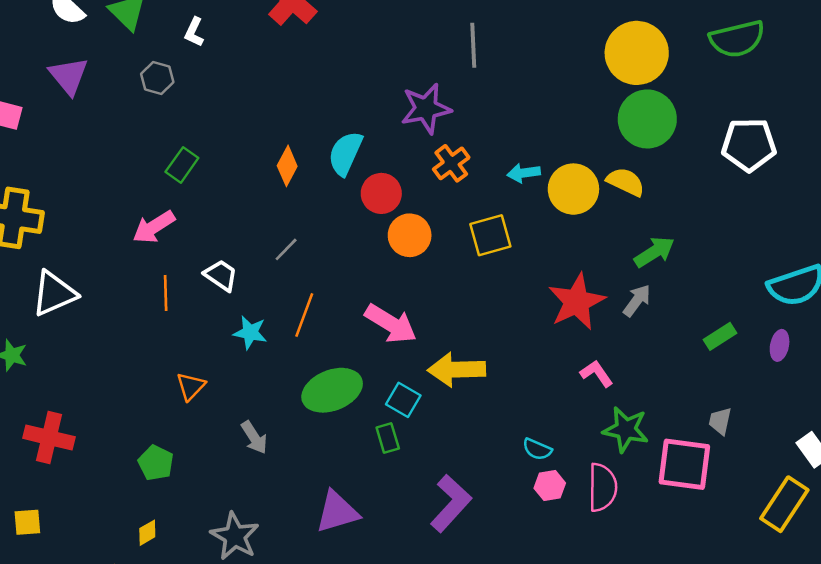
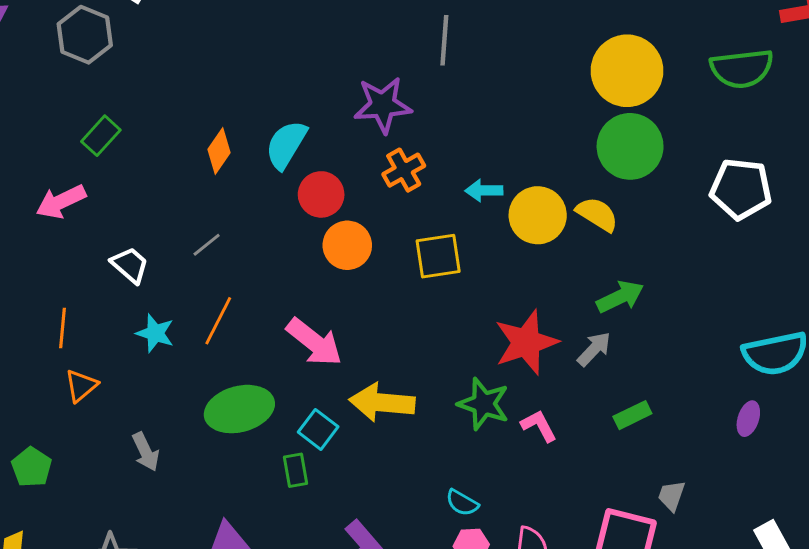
gray hexagon: (157, 78) -> (85, 35), size x1.5
orange line: (166, 293) -> (63, 328), moved
green rectangle: (720, 336) -> (632, 415), moved
green star: (626, 429) -> (484, 404), moved

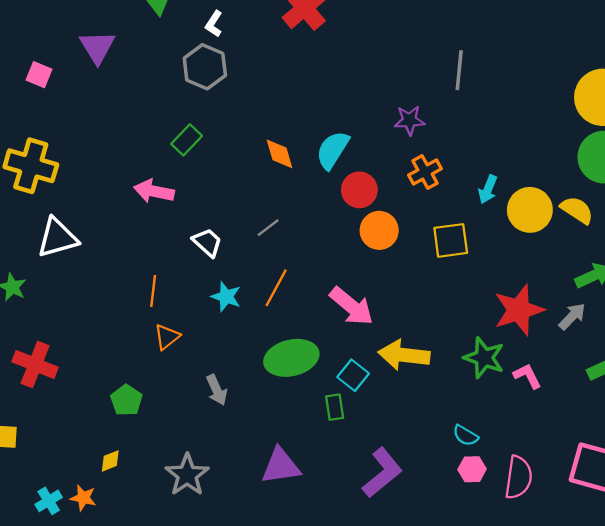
gray hexagon: (85, 35) -> (205, 67), moved
purple star: (383, 105) -> (409, 120), size x0.7
orange diamond: (219, 151) -> (280, 154), turned -52
cyan arrow: (484, 190) -> (488, 189), turned -68
pink arrow: (61, 202) -> (154, 191), turned 36

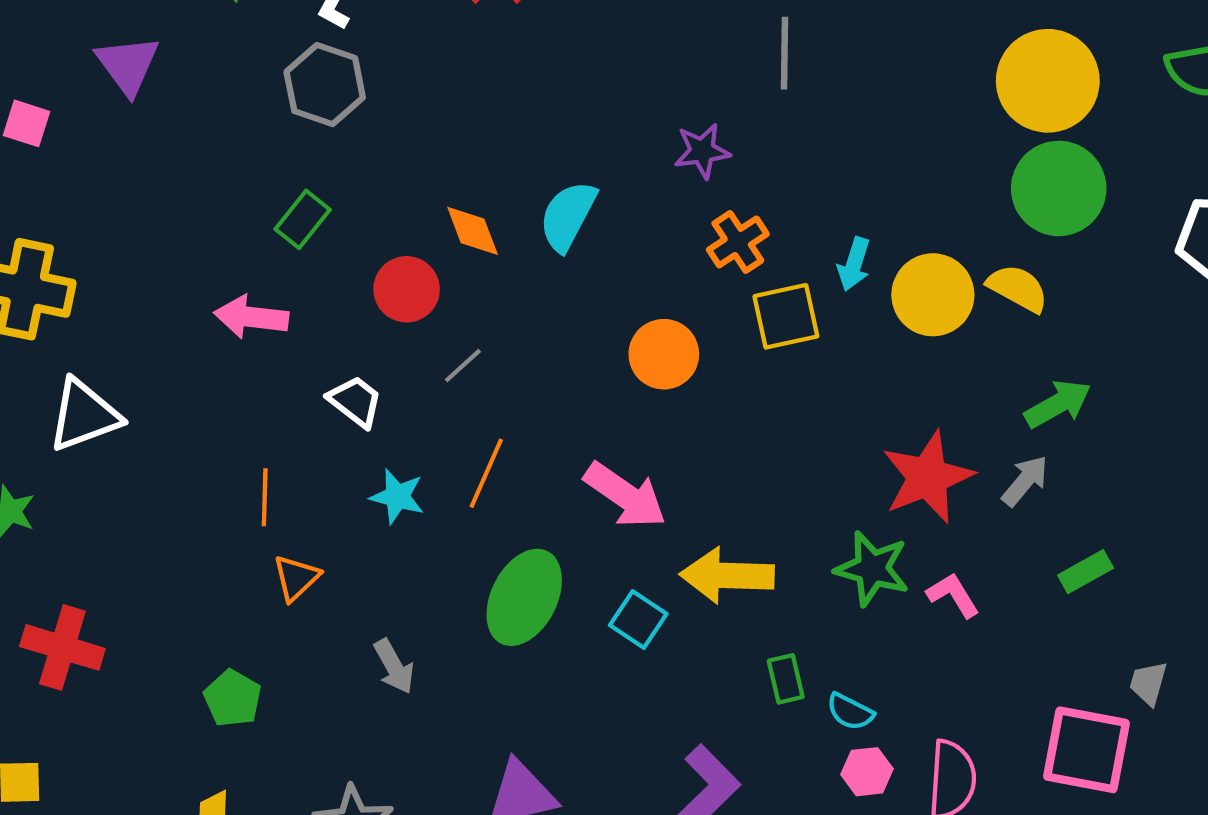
red circle: (359, 190) -> (407, 289), moved
yellow square: (451, 240) -> (786, 316), moved
green ellipse: (291, 358) -> (524, 597), turned -45
green rectangle: (335, 407) -> (786, 679), moved

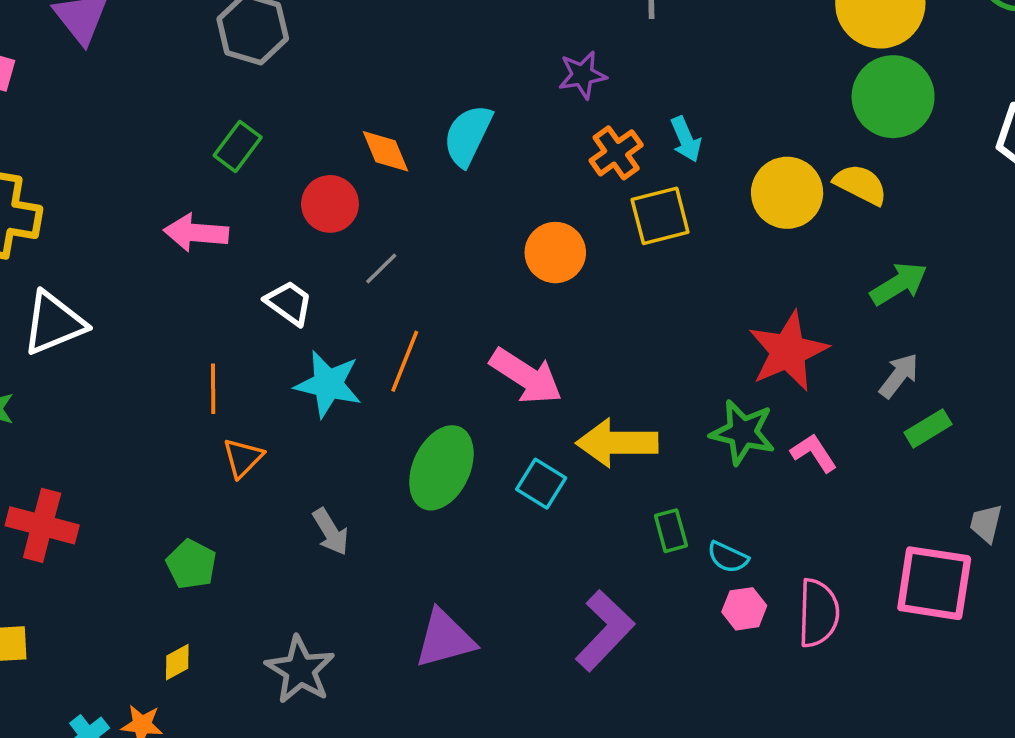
cyan arrow: (854, 264) -> (686, 139), moved, turned -39
gray arrow: (1025, 481) -> (899, 376), moved
cyan star: (397, 496) -> (328, 384), size x1.4

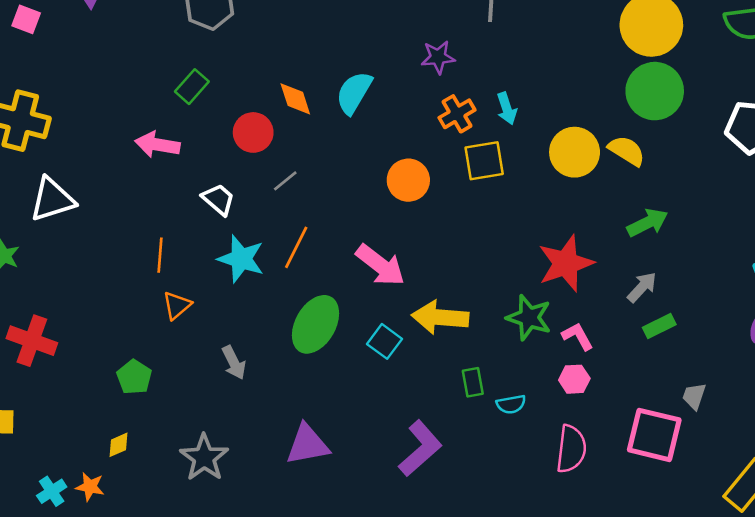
cyan semicircle: (728, 557) -> (511, 404), turned -40
pink hexagon: (744, 609) -> (574, 379), moved

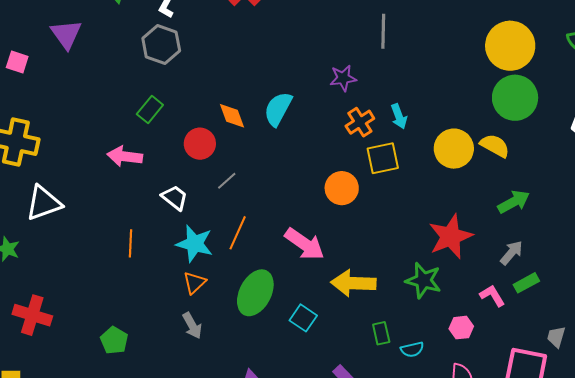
orange circle: (408, 180) -> (342, 188), moved
orange triangle: (177, 305) -> (194, 283), moved
pink L-shape: (578, 336) -> (492, 296), moved
cyan square: (385, 341) -> (303, 318), moved

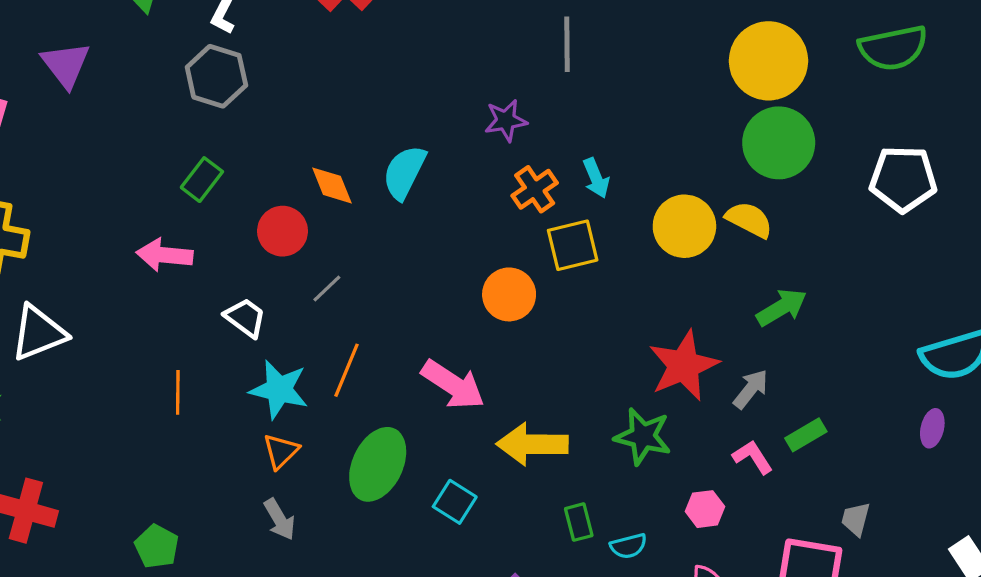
gray arrow: (511, 253) -> (751, 389), moved

